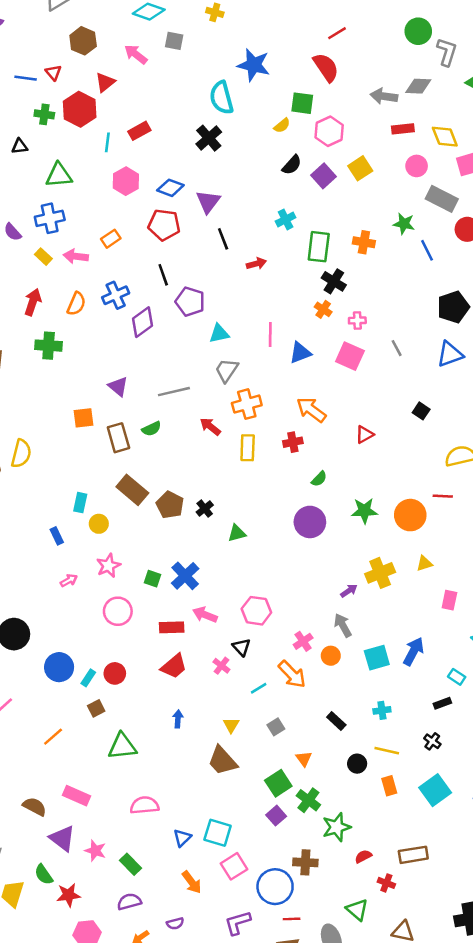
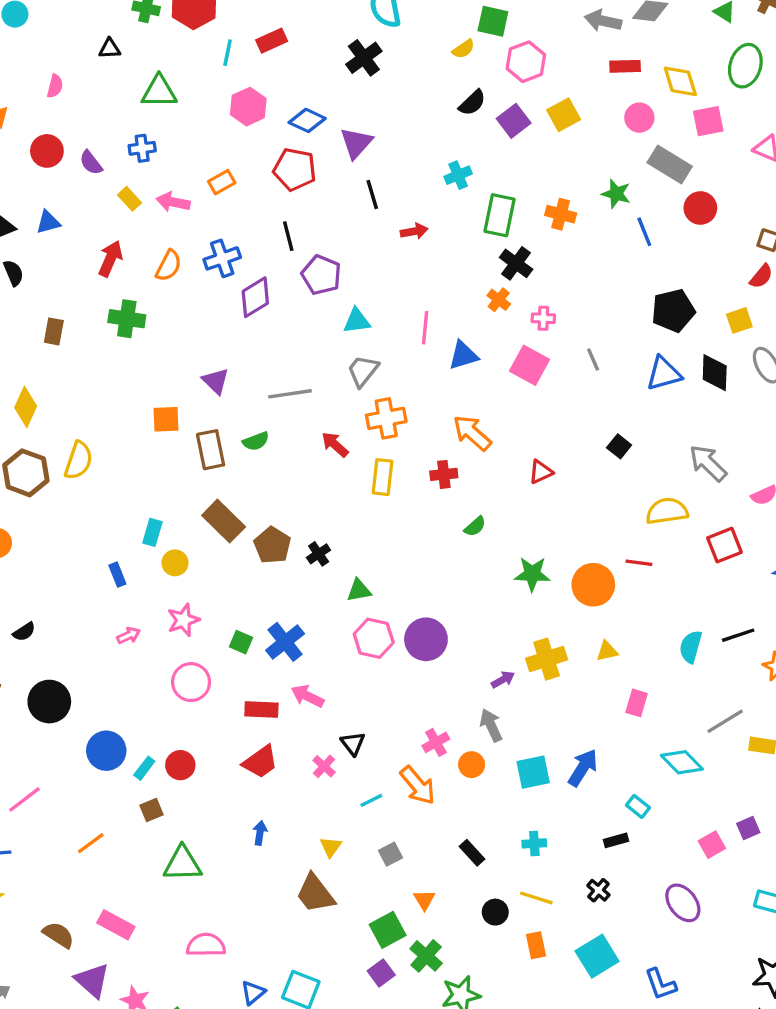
blue cross: (50, 218) -> (142, 148), size x0.7
purple circle: (310, 522) -> (426, 639), moved
pink hexagon: (256, 611) -> (374, 638), moved

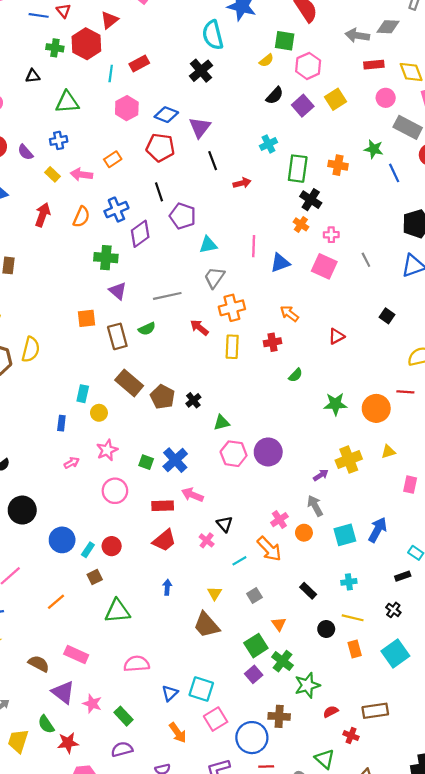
green cross: (127, 319) -> (106, 258), moved
orange arrow: (472, 433) -> (289, 314), size x0.7
blue rectangle: (117, 575) -> (61, 423), turned 32

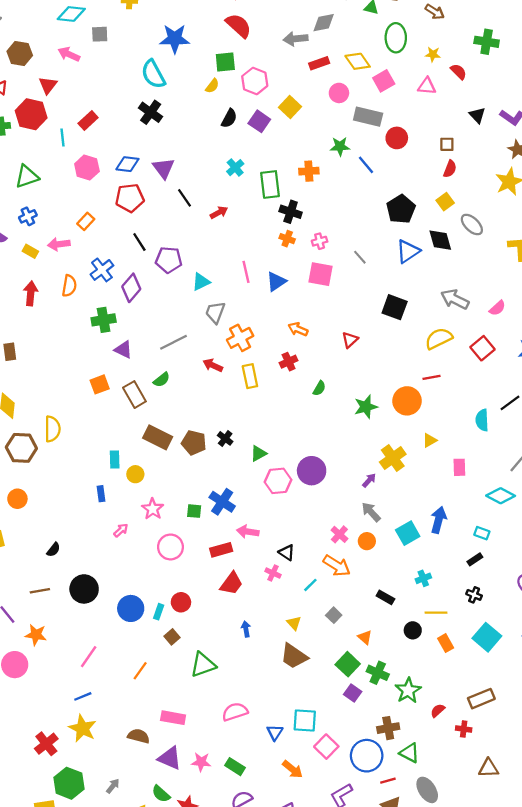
black square: (387, 316) -> (395, 307), size x1.6
green triangle: (325, 759) -> (410, 753), moved

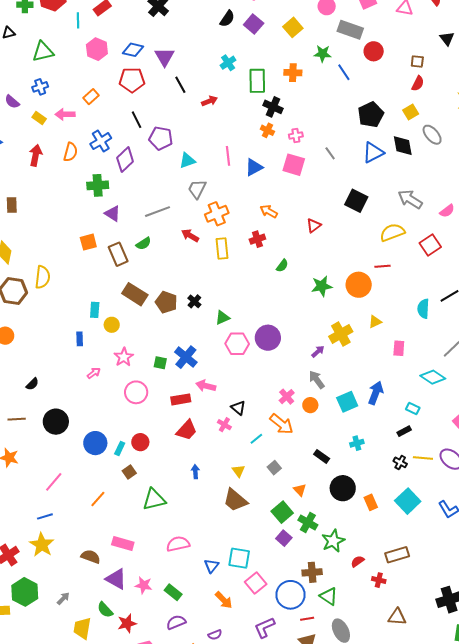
yellow square: (290, 107) -> (293, 27), moved
yellow line: (436, 613) -> (423, 458), moved
black circle: (413, 630) -> (343, 488), size x1.6

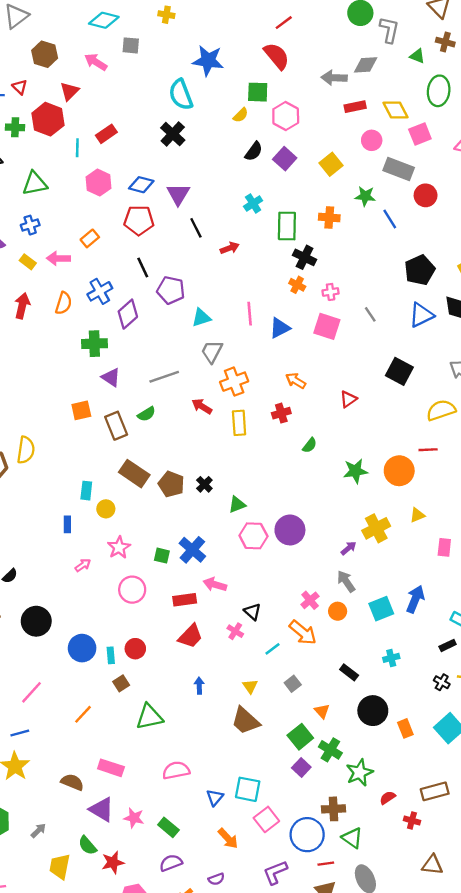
cyan rectangle: (120, 448) -> (111, 655), turned -32

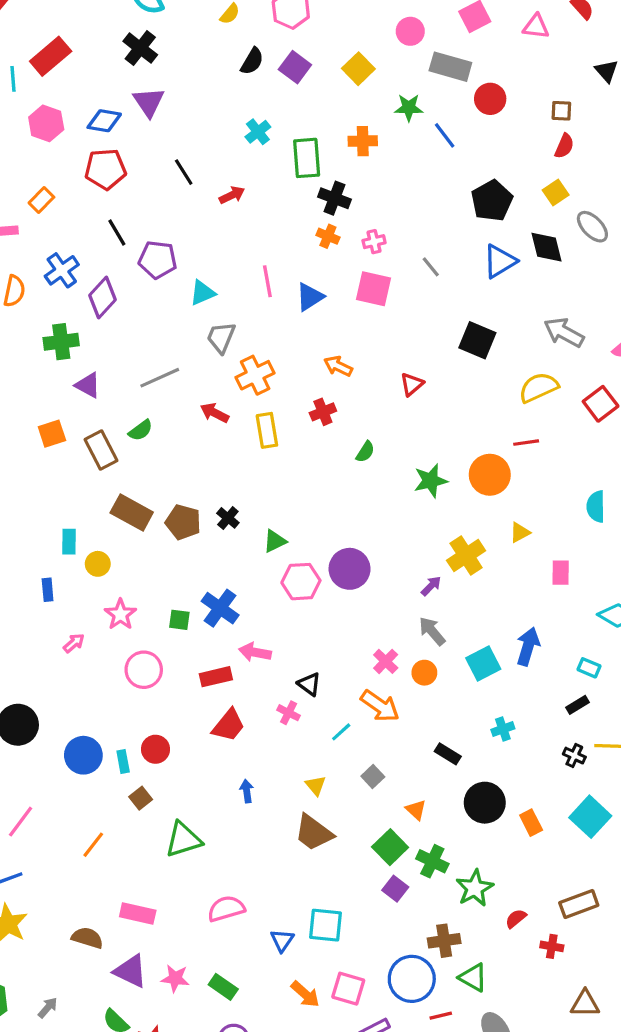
red rectangle: (106, 134) -> (51, 56), size x1.4
purple triangle: (178, 194) -> (149, 102), moved
pink square: (266, 819) -> (348, 989), moved, turned -30

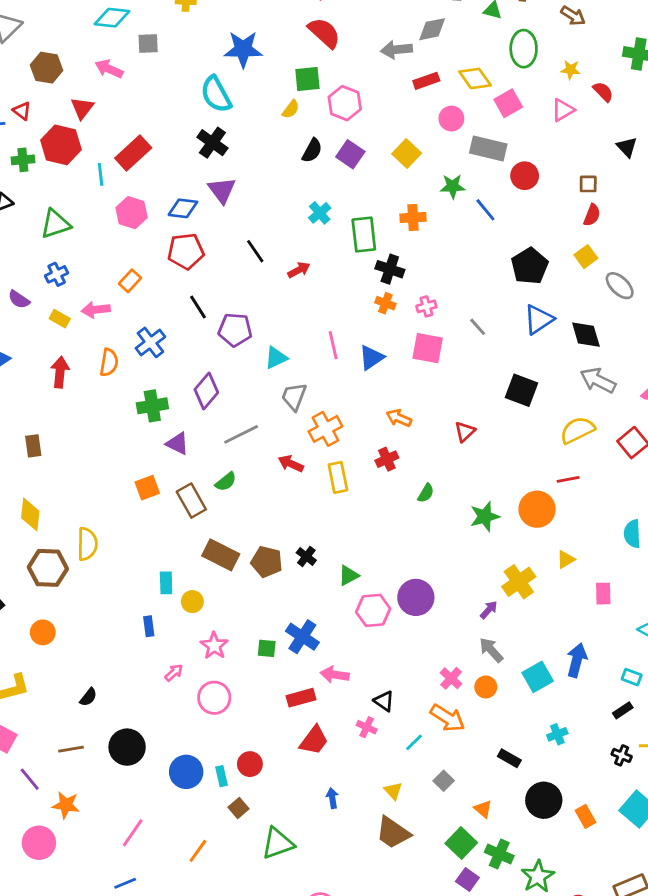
pink triangle: (536, 27) -> (563, 110), turned -35
black diamond: (546, 247) -> (586, 335), moved
purple diamond: (103, 298) -> (206, 391), moved
pink circle: (144, 670) -> (214, 698), moved

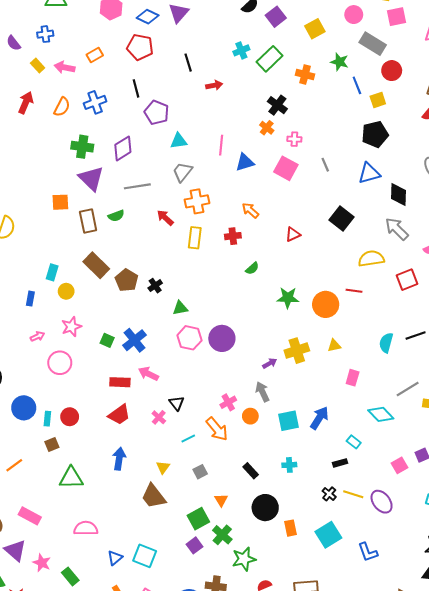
green rectangle: (364, 234) -> (270, 59), moved, turned 35
yellow square: (586, 257) -> (378, 100), moved
purple triangle: (177, 444) -> (91, 178), size x1.5
blue arrow: (332, 798) -> (119, 459), size x1.5

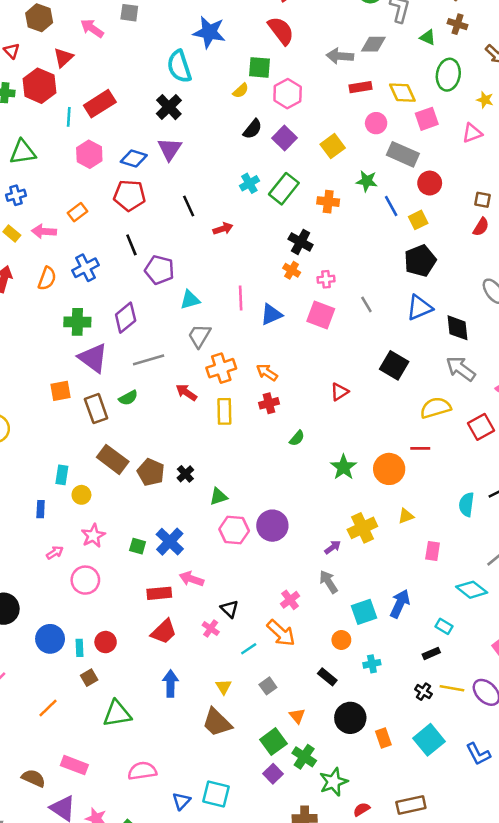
orange arrow: (250, 210) -> (267, 372), moved
green star: (288, 298) -> (343, 467), turned -30
orange circle: (250, 416) -> (341, 640), moved

